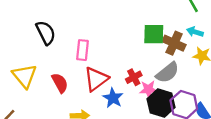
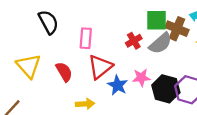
gray semicircle: (167, 73) -> (160, 43), moved
red cross: (134, 77) -> (134, 41), moved
pink star: (148, 89) -> (141, 78), moved

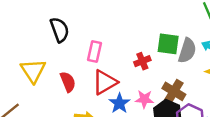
brown cross: (177, 29) -> (174, 91), moved
gray semicircle: (160, 43) -> (187, 51), moved, turned -40

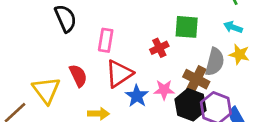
gray semicircle: (187, 51) -> (215, 62), moved
yellow triangle: (33, 71) -> (46, 90), moved

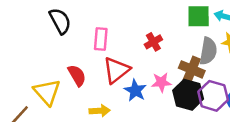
green square: (187, 27) -> (199, 16), moved

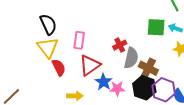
gray semicircle: (208, 51) -> (131, 58), moved
pink star: (161, 82) -> (117, 89), moved
yellow triangle: (47, 92) -> (48, 47), moved

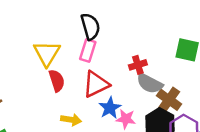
black semicircle: (48, 24) -> (90, 26), moved
gray semicircle: (131, 58) -> (150, 83), turned 95

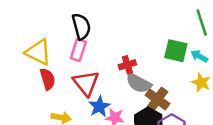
yellow triangle: (47, 53) -> (38, 52), turned -36
red triangle: (96, 84) -> (86, 83), turned -44

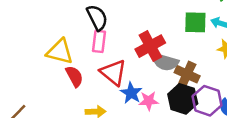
red cross: (127, 65) -> (150, 46), size x1.6

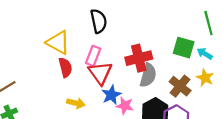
pink rectangle: (99, 41) -> (93, 56), moved
gray semicircle: (165, 62) -> (148, 75), turned -105
brown cross: (187, 74) -> (180, 86), moved

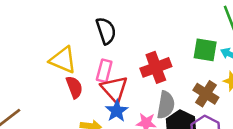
gray semicircle: (148, 75) -> (166, 105), moved
blue star: (111, 95) -> (117, 111), moved

